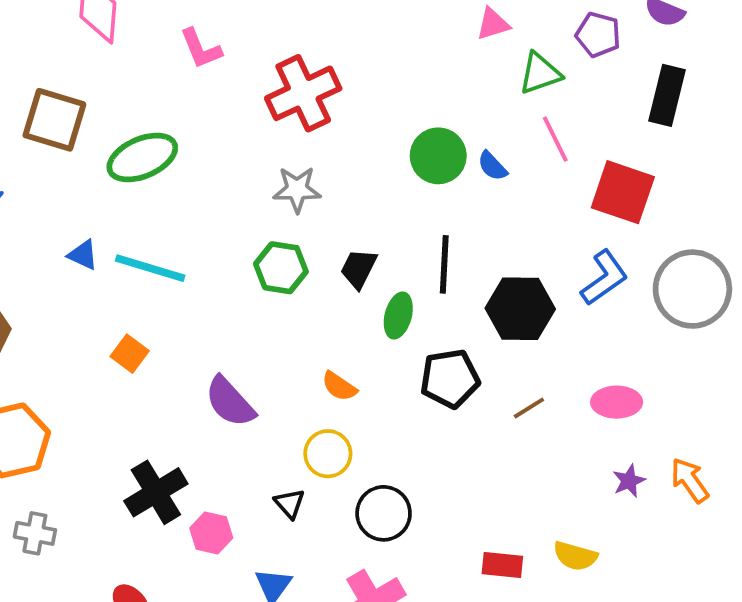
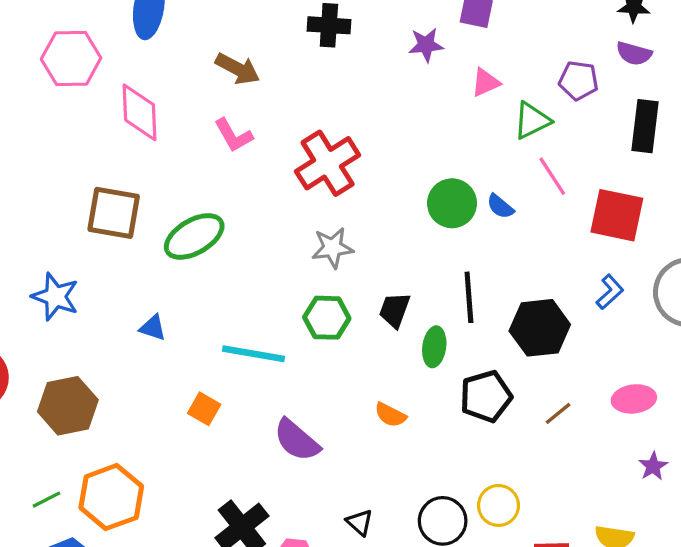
cyan line: (150, 268) -> (253, 354), moved
blue L-shape: (604, 278) -> (610, 292), size x0.7
yellow circle: (328, 454) -> (498, 505), moved

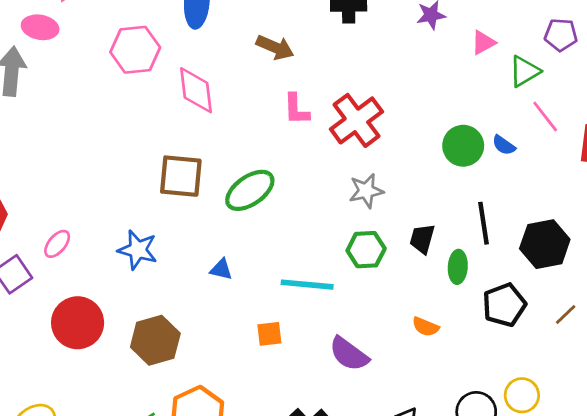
pink L-shape: (233, 135) -> (296, 109), moved, turned 32
orange square: (204, 409) -> (269, 334), turned -32

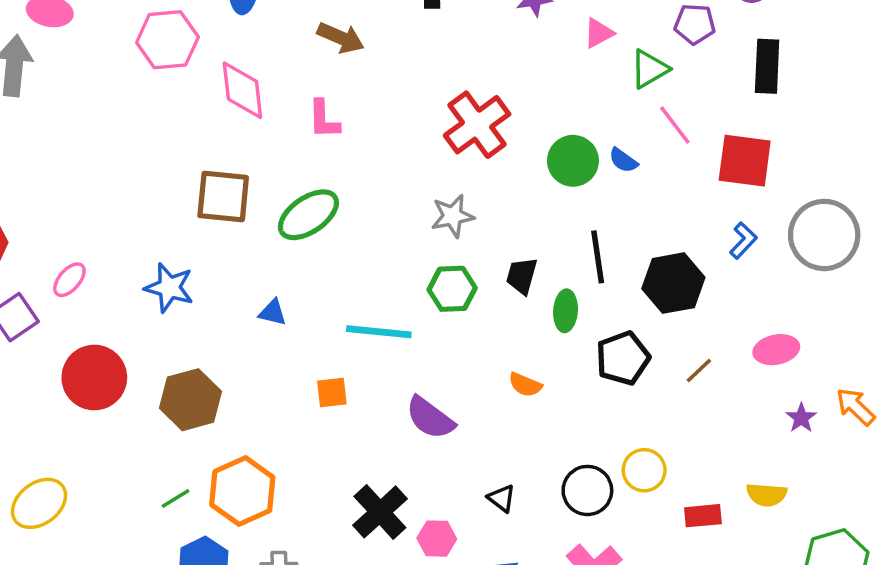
pink L-shape: (296, 109) -> (324, 119), moved
red cross: (356, 120) -> (477, 125), moved

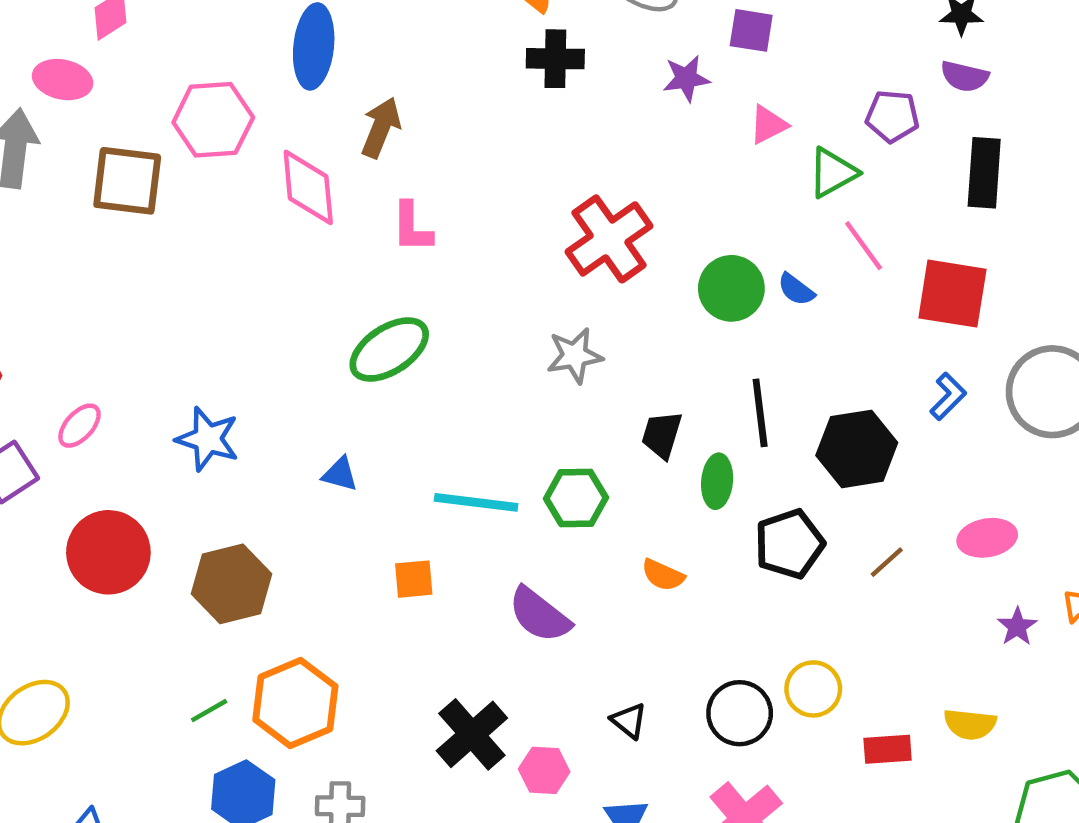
brown arrow: (341, 38) -> (381, 127), moved, turned -93
brown square: (223, 197) -> (127, 181), moved
green hexagon: (452, 289) -> (576, 498), moved

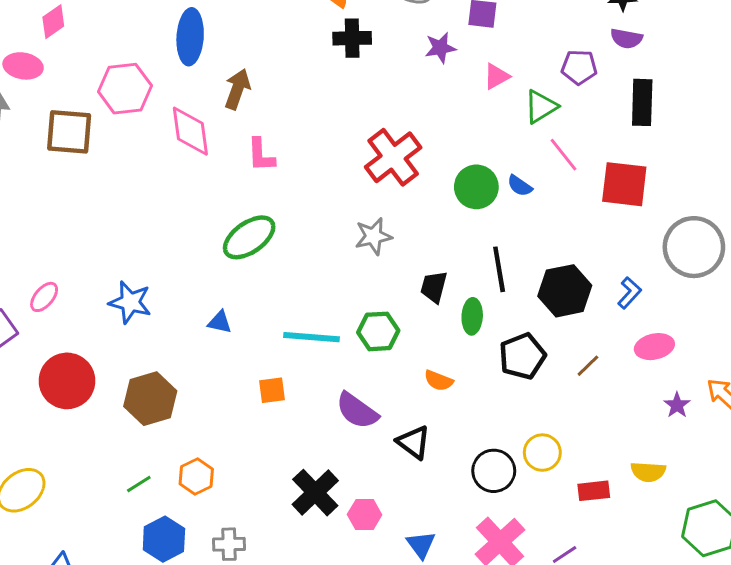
blue L-shape: (948, 396) -> (629, 293), moved
orange hexagon: (295, 703) -> (196, 477), size x0.6
black triangle: (629, 721) -> (414, 442), moved, size x1.4

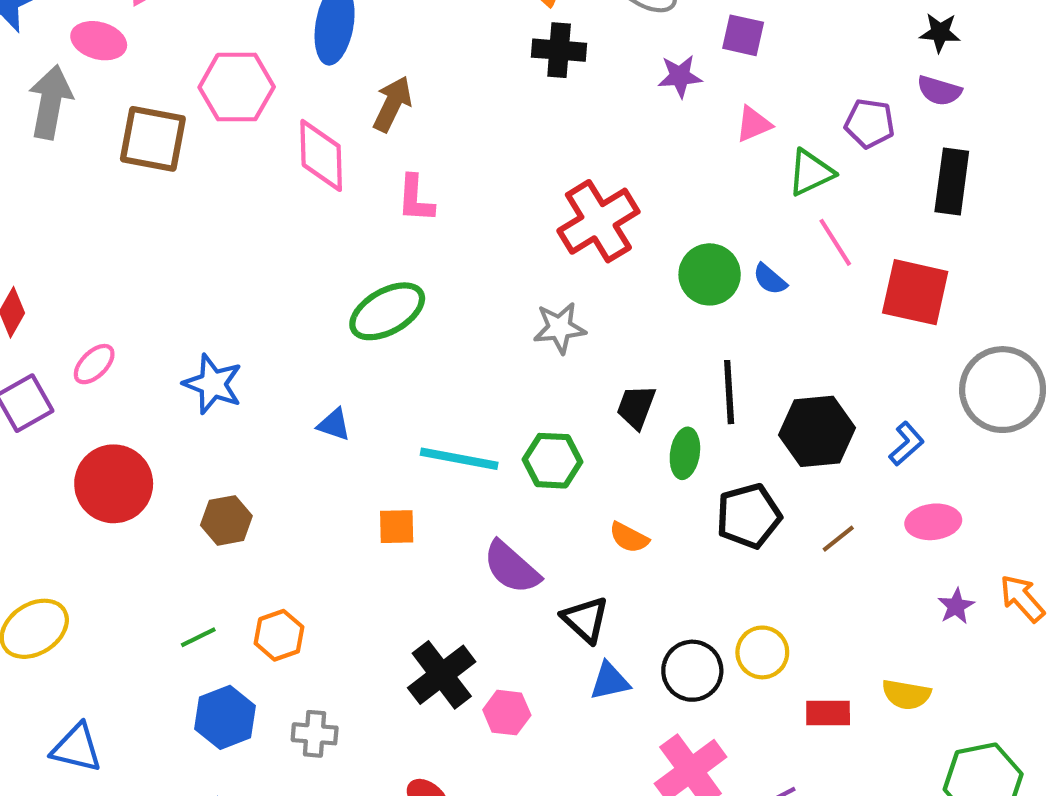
brown hexagon: (150, 399) -> (226, 520), size x0.7
blue triangle: (421, 545) -> (610, 681), moved, turned 48

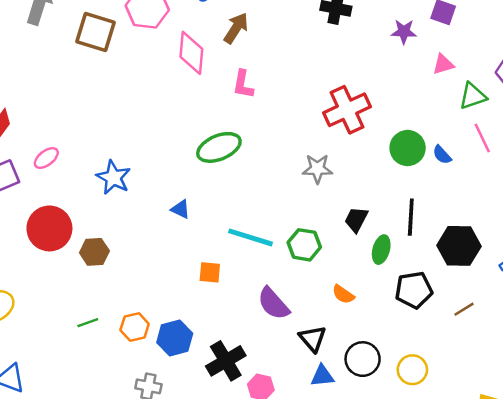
brown hexagon: (226, 520) -> (94, 252), moved
black circle: (692, 671) -> (363, 359), moved
blue hexagon: (225, 717) -> (175, 338), moved

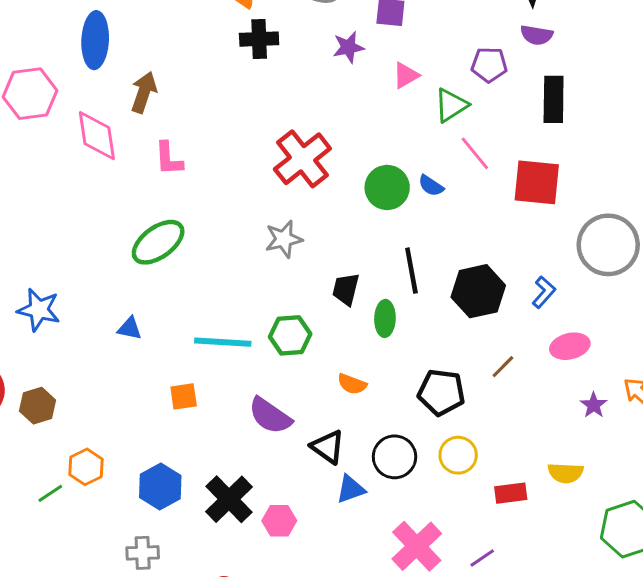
black pentagon: (414, 290) -> (441, 392), moved, turned 30
orange hexagon: (135, 327) -> (86, 467), moved

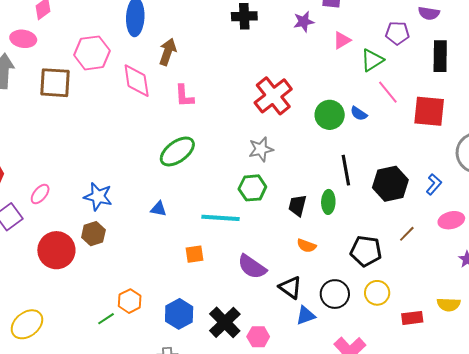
black trapezoid: (346, 289) -> (298, 206), moved
green hexagon: (290, 335) -> (252, 188), moved
brown hexagon: (38, 406) -> (93, 234), moved

